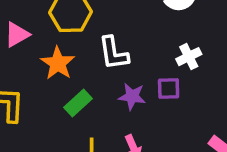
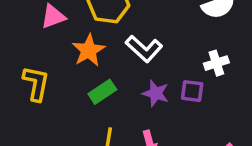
white L-shape: (113, 53) -> (144, 49), turned -48

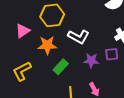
orange star: (89, 50) -> (47, 45), turned -30
yellow L-shape: (36, 83) -> (22, 71), turned -115

